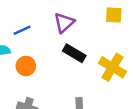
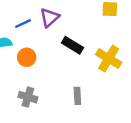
purple triangle: (64, 23) -> (50, 18), moved

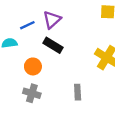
black rectangle: (72, 45) -> (53, 45), moved
orange circle: (27, 57) -> (33, 66), moved

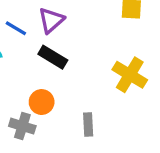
blue line: (27, 25) -> (16, 28), turned 56
orange circle: (33, 66) -> (42, 102), moved

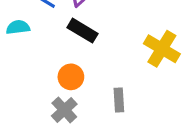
gray cross: (22, 126) -> (64, 110), moved, turned 30

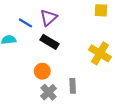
gray cross: (64, 110) -> (49, 92), moved

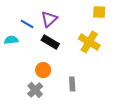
yellow cross: (100, 53) -> (89, 42), moved
gray cross: (49, 92) -> (35, 90), moved

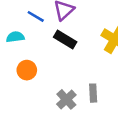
orange circle: (43, 70) -> (27, 70), moved
gray cross: (35, 90) -> (66, 99), moved

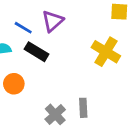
black rectangle: (65, 39) -> (37, 52), moved

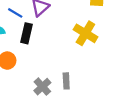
black rectangle: (37, 52) -> (27, 33), turned 72

